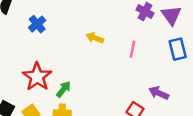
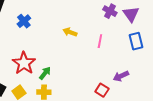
purple arrow: (159, 93) -> (121, 76), turned -49

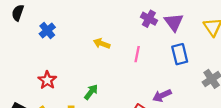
red star: (24, 63) -> (47, 80), size x0.7
green arrow: (45, 73) -> (91, 92), moved

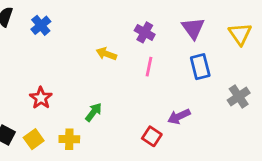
purple cross: (149, 19) -> (145, 32), moved
blue cross: (47, 30) -> (41, 25), moved

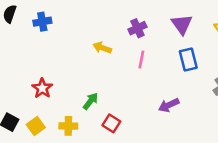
blue cross: (41, 25) -> (42, 22), turned 30
purple cross: (145, 32) -> (137, 28), turned 36
red square: (152, 136) -> (111, 123), moved

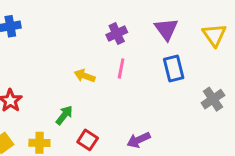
yellow arrow: (102, 48) -> (85, 76), moved
purple arrow: (169, 105) -> (139, 140), moved

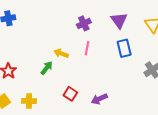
green arrow: (64, 115) -> (47, 68), moved
red square: (88, 140) -> (70, 94), moved

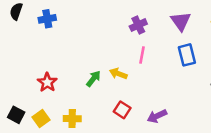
yellow arrow: (61, 53) -> (118, 74), moved

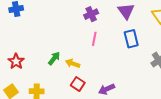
yellow arrow: (118, 74) -> (73, 63), moved

